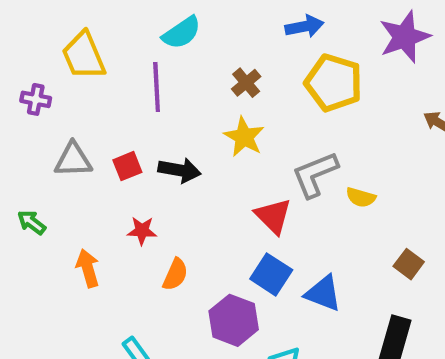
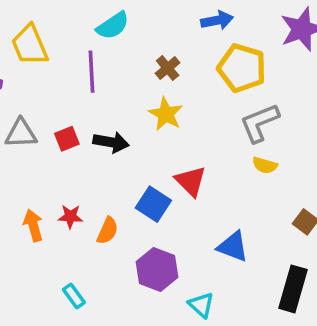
gray L-shape: (315, 174) -> (259, 123), moved
red star: (142, 231) -> (70, 216), moved
blue square: (271, 274) -> (153, 204), moved

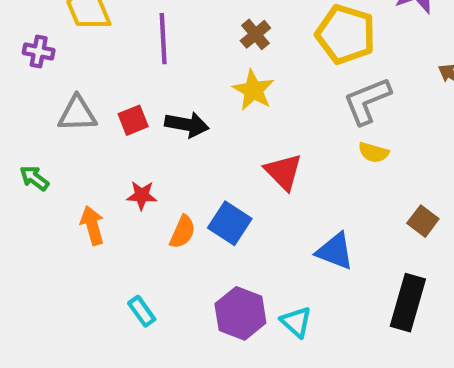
blue square: (153, 204) -> (230, 223), moved
red star: (70, 216) -> (142, 195), moved
purple hexagon: (157, 269) -> (240, 313), moved

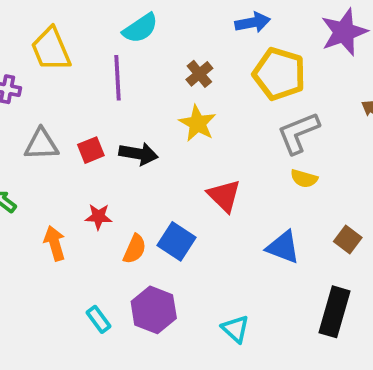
blue triangle: (335, 251) -> (283, 247), moved
purple hexagon: (240, 313) -> (154, 310), moved

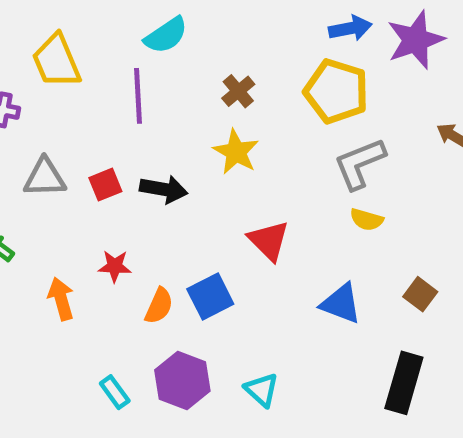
blue arrow: (253, 23) -> (350, 28), moved
blue square: (177, 241) -> (210, 297), turned 30
cyan triangle: (236, 329) -> (262, 390), moved

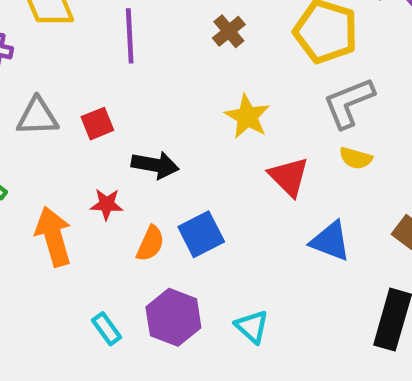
yellow star: (236, 152) -> (247, 117), moved
black arrow: (164, 189) -> (155, 165), moved
red triangle: (269, 241) -> (289, 177), moved
orange arrow: (61, 299) -> (54, 237), size x1.4

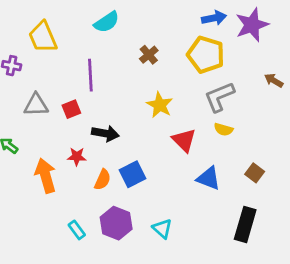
purple line: (130, 36) -> (90, 75), moved

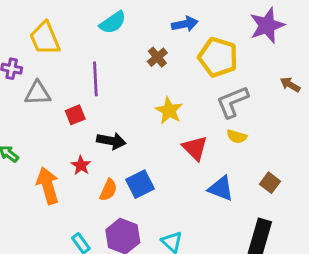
blue arrow: (214, 18) -> (185, 24), moved
gray triangle: (36, 105) -> (38, 93), moved
red star: (77, 157) -> (81, 165), turned 30

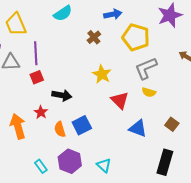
purple line: (95, 79) -> (36, 53), moved
orange semicircle: (108, 190) -> (60, 129), turned 140

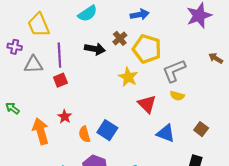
yellow pentagon: (136, 37) -> (147, 49), moved
black arrow: (62, 95) -> (95, 49), moved
blue square: (82, 125) -> (107, 130), turned -30

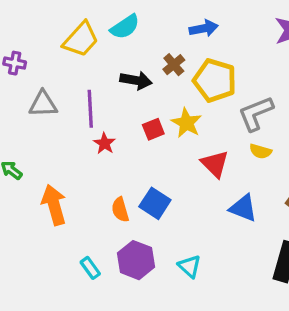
yellow trapezoid: (39, 25) -> (81, 39), moved, turned -115
purple cross: (15, 47) -> (15, 63), moved
purple line: (59, 55) -> (90, 109), moved
red square: (60, 80) -> (153, 129), moved
red star: (65, 117) -> (104, 143), moved

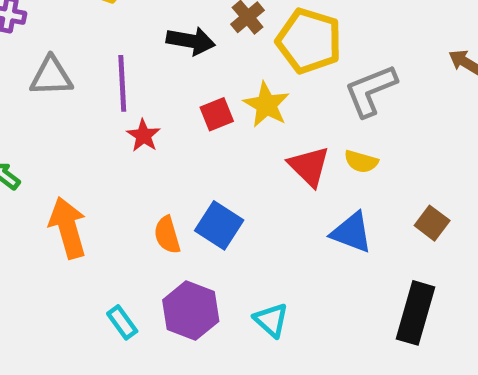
yellow semicircle: (260, 151) -> (361, 162), moved

